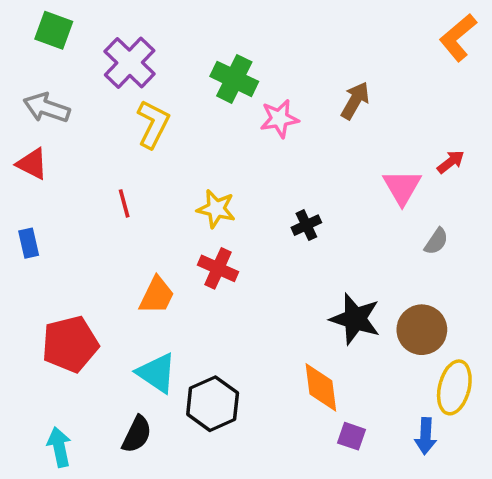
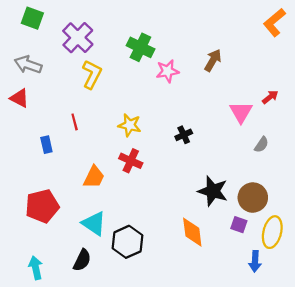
blue rectangle: (29, 243) -> (46, 145), moved
purple square: (352, 436) -> (239, 225), moved

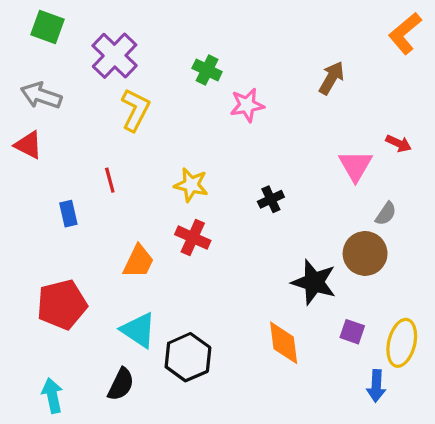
green cross: (140, 47) -> (207, 70), size x0.7
brown arrow: (213, 60) -> (332, 78), moved
red arrow: (270, 97) -> (399, 143), turned 63
brown circle: (253, 198) -> (365, 253), moved

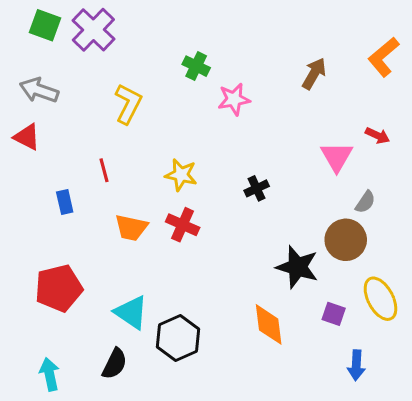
orange L-shape: (405, 33) -> (384, 57), moved
purple cross: (115, 56) -> (93, 30), moved
orange trapezoid: (138, 261) -> (131, 228), moved, turned 76
yellow ellipse: (402, 343) -> (380, 299), moved, turned -42

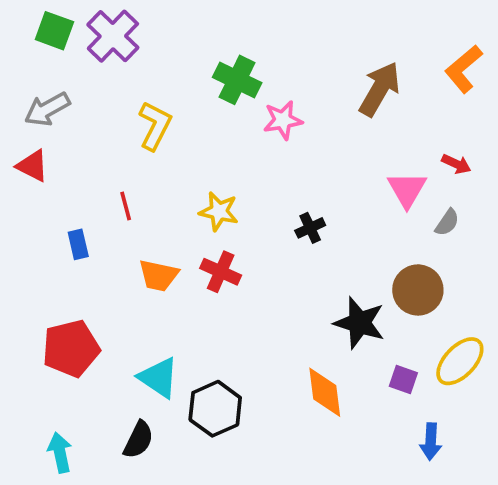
green cross: (196, 66) -> (237, 80), size x1.4
brown arrow: (314, 74) -> (380, 89), size x1.4
gray arrow: (39, 90) -> (47, 109), turned -48
gray semicircle: (365, 202) -> (447, 222), moved
yellow ellipse: (380, 299) -> (460, 361), turned 72

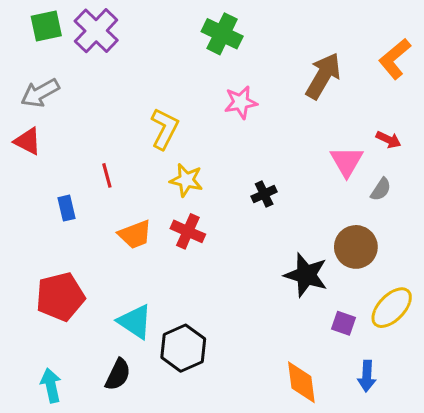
green square: (54, 31) -> (46, 26), turned -32
green cross: (237, 80) -> (222, 34), moved
yellow L-shape: (155, 126) -> (165, 129), moved
orange trapezoid: (159, 275) -> (135, 235), turned -33
orange diamond: (325, 392) -> (301, 382), moved

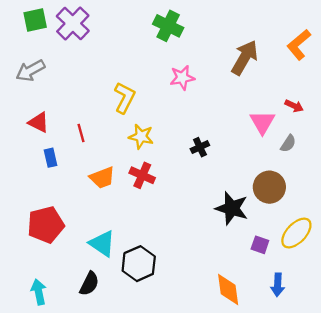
red triangle: (28, 141) -> (39, 122), moved

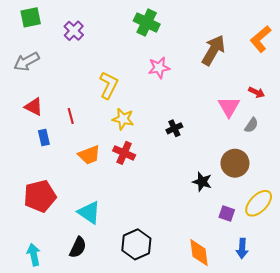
purple cross: (73, 23) -> (74, 31), moved, size x0.7
black star: (232, 208) -> (202, 182), size x0.7
black hexagon: (139, 264) -> (136, 244), moved

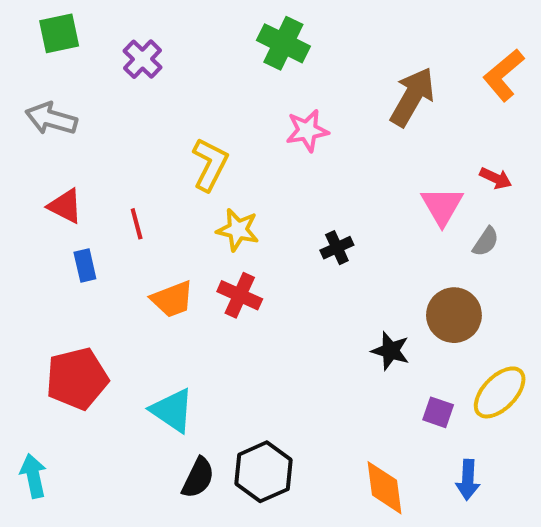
gray arrow: (26, 62) -> (51, 119), turned 45
black semicircle: (78, 247) -> (198, 478), moved
cyan arrow: (34, 255) -> (33, 476), moved

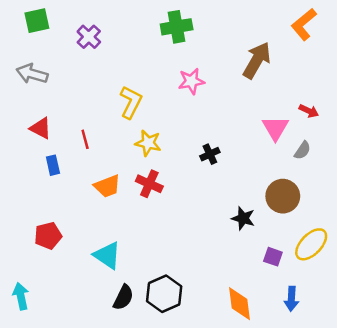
green cross: (283, 43) -> (177, 27), turned -36
orange L-shape: (504, 75) -> (304, 24), moved
red pentagon: (77, 379) -> (48, 236), size x0.7

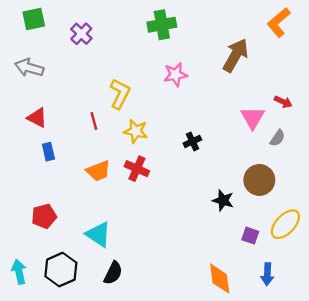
red line: (85, 139) -> (94, 121), moved
black hexagon: (164, 294) -> (61, 270), moved

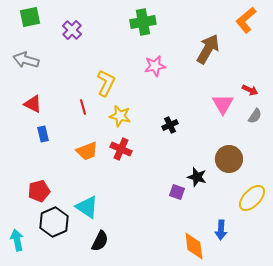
gray semicircle: (277, 138) -> (255, 116), moved
purple square: (250, 236) -> (177, 192), moved
black hexagon: (61, 270) -> (54, 222), moved
blue arrow: (267, 274) -> (221, 230), moved

